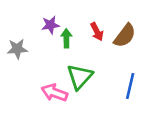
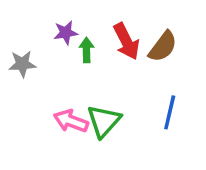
red arrow: (97, 32) -> (126, 41), size x1.5
green triangle: (80, 77) -> (104, 121), moved

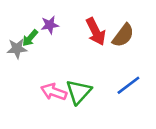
green arrow: (86, 50) -> (30, 38), moved, turned -138
blue line: (170, 112) -> (128, 85), turned 40

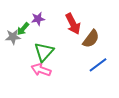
brown semicircle: (123, 35) -> (91, 39), moved
green triangle: (79, 92) -> (44, 52), moved

